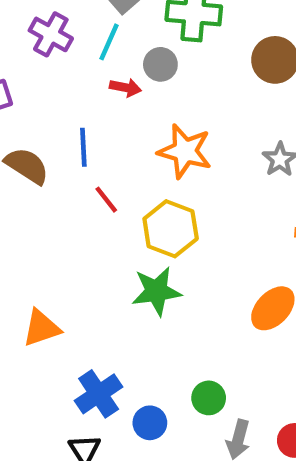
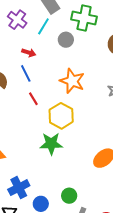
red arrow: (125, 88) -> (29, 53), moved
blue line: (83, 147) -> (26, 73), turned -30

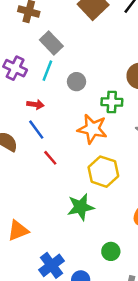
green cross: (84, 18) -> (112, 102), moved, size x0.7
yellow hexagon: (61, 116) -> (103, 172), moved
green circle: (69, 196) -> (111, 251), moved

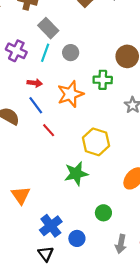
gray circle: (76, 82) -> (71, 53), moved
orange star: (92, 129) -> (70, 94), moved, turned -30
orange triangle: (18, 231) -> (21, 195), turned -42

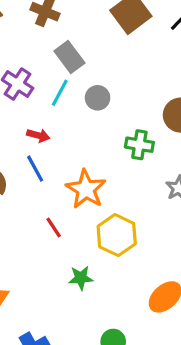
orange star: (70, 94) -> (86, 189), moved, turned -30
red line: (49, 130) -> (54, 228), moved
green star: (76, 174) -> (81, 278), size x0.7

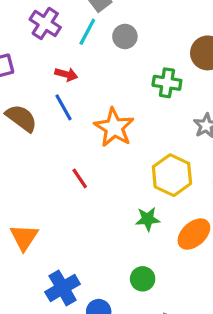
red line: (54, 228) -> (80, 178), moved
yellow hexagon: (117, 235) -> (172, 175), moved
green star: (81, 278) -> (148, 219), moved

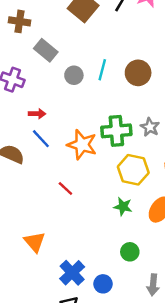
cyan line: (87, 32) -> (102, 70), moved
green cross: (167, 83) -> (116, 131), moved, size x1.4
green star: (148, 219) -> (123, 207), turned 30

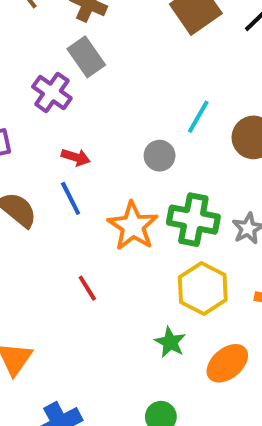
gray rectangle: (46, 50) -> (86, 57), moved
gray circle: (74, 75) -> (160, 156), moved

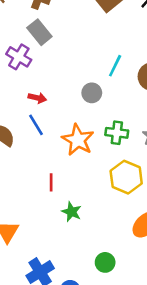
green cross: (193, 220) -> (117, 133), size x0.7
red line: (87, 288) -> (51, 182), turned 36
green star: (170, 342) -> (72, 212), moved

